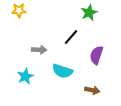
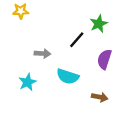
green star: (89, 13) -> (99, 24), moved

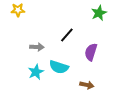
green star: (99, 24) -> (99, 13), moved
cyan star: (28, 82) -> (36, 72), moved

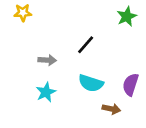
purple semicircle: (91, 52) -> (131, 84), moved
cyan semicircle: (59, 67) -> (91, 83), moved

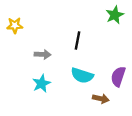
yellow star: (23, 13) -> (15, 25), moved
black line: (86, 45) -> (77, 41), turned -30

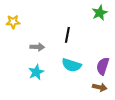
brown arrow: (101, 99) -> (100, 87), moved

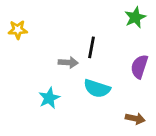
gray arrow: (37, 47) -> (68, 62), moved
purple semicircle: (103, 66) -> (139, 67), moved

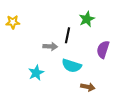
green star: (135, 17) -> (87, 19), moved
brown arrow: (135, 119) -> (88, 87), moved

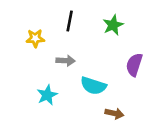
yellow star: (13, 22) -> (35, 38), moved
black line: (68, 35) -> (70, 21), moved

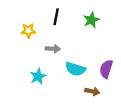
purple semicircle: (134, 65) -> (106, 69), moved

